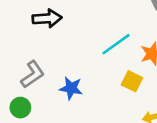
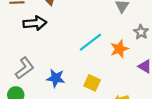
yellow square: (132, 81) -> (92, 83), moved

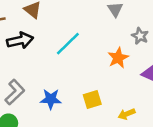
cyan line: (90, 42) -> (68, 44), moved
yellow square: (92, 83) -> (92, 99), turned -35

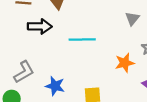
cyan line: (68, 44) -> (82, 40), turned 30

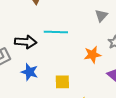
black arrow: (40, 26) -> (26, 42), moved

